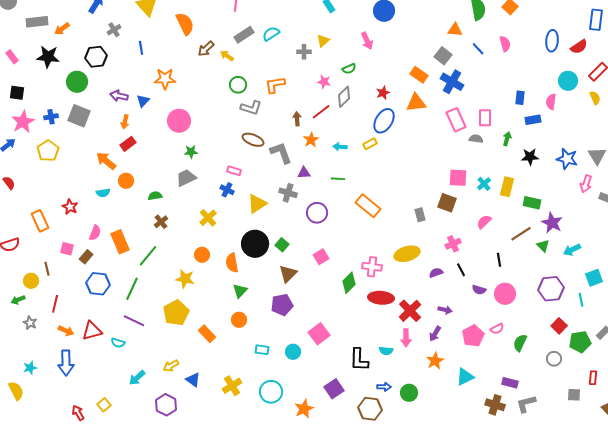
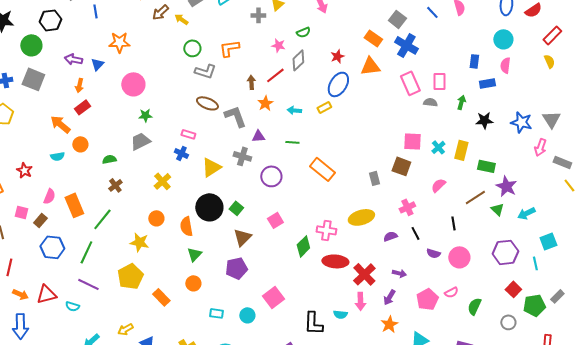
cyan circle: (568, 81) -> (503, 39), moved

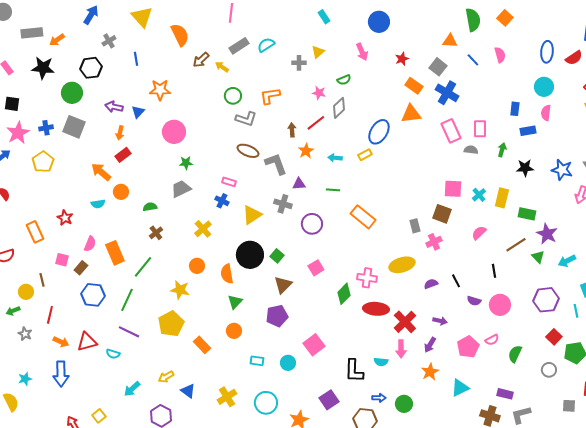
red star: (337, 56) -> (402, 59), moved
pink cross: (407, 207) -> (434, 242), moved

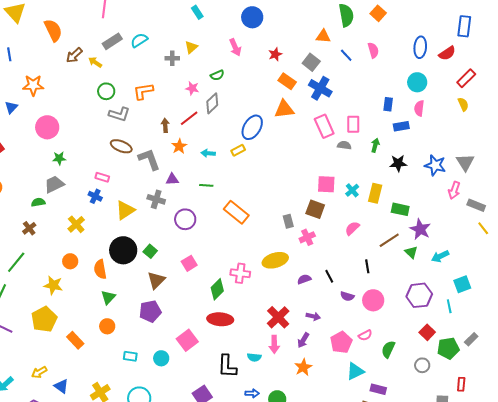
green semicircle: (150, 207) -> (38, 202), moved
red ellipse: (376, 309) -> (220, 319), moved
cyan triangle: (460, 388) -> (355, 371), moved

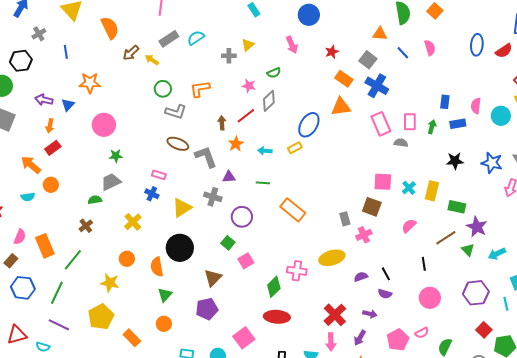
cyan circle: (417, 82) -> (501, 116), moved
green arrow: (375, 145) -> (432, 127), moved
green square: (150, 251) -> (228, 243), moved
purple semicircle: (347, 296) -> (385, 294), moved

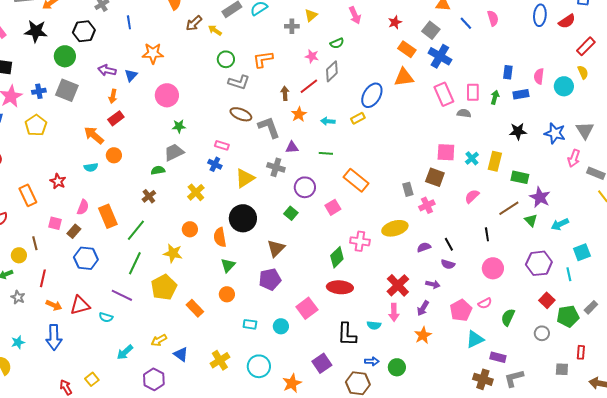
pink square: (246, 261) -> (333, 207), moved
green line: (57, 293) -> (135, 263), moved

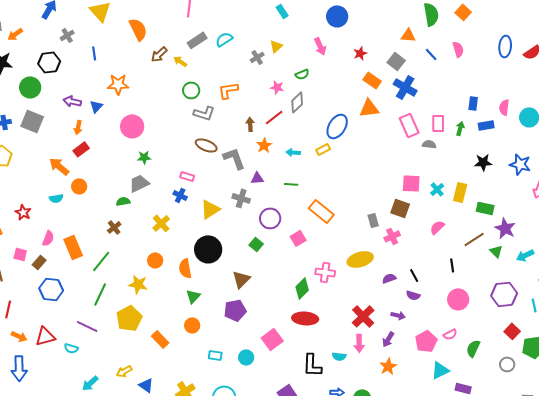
gray cross: (292, 26) -> (257, 57), turned -32

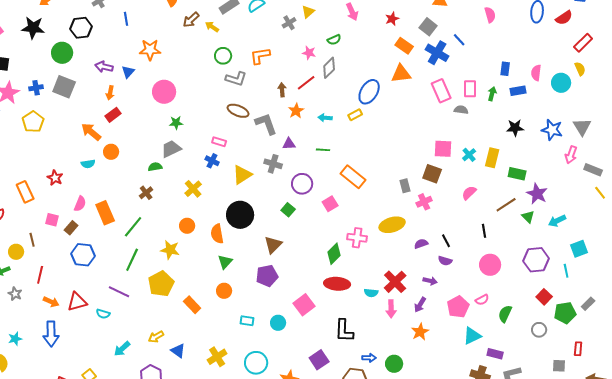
blue line: (431, 54) -> (459, 40), moved
cyan semicircle: (339, 356) -> (371, 293), moved

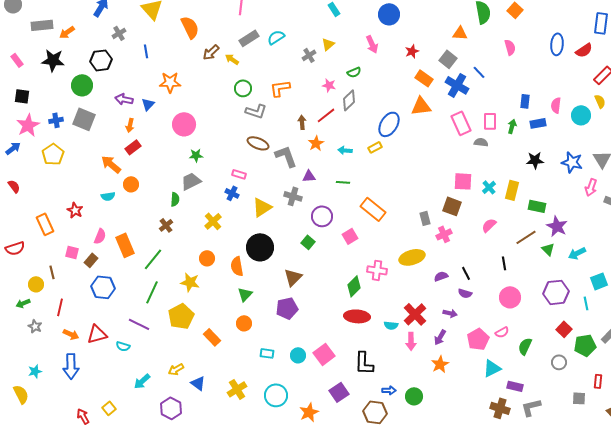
green semicircle: (155, 167) -> (175, 199), turned 104
pink square: (304, 305) -> (324, 354), moved

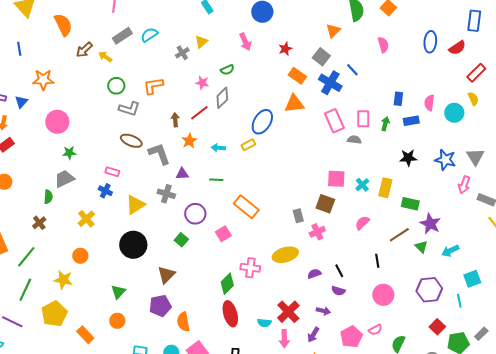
orange triangle: (460, 33) -> (333, 31), turned -49
orange semicircle: (237, 266) -> (183, 322), moved
red ellipse: (357, 316) -> (230, 314), turned 70

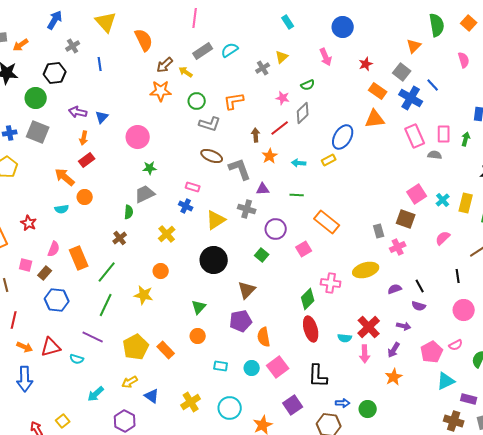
orange star: (43, 80) -> (161, 91), moved
pink square: (336, 179) -> (417, 194), turned -36
yellow pentagon: (54, 314) -> (136, 347), moved

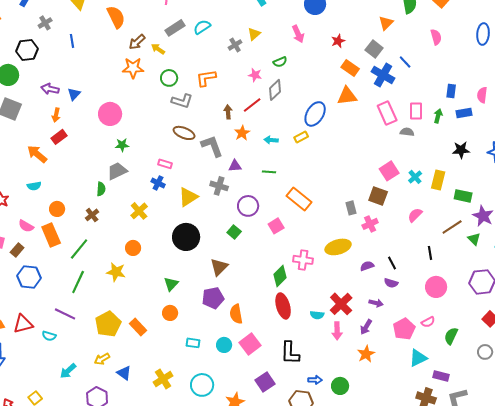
orange circle: (85, 197) -> (57, 209), moved
pink semicircle: (54, 249) -> (26, 226), turned 98

